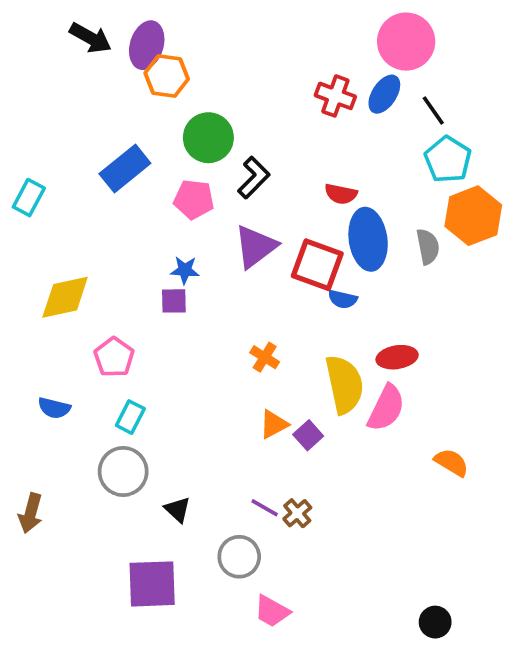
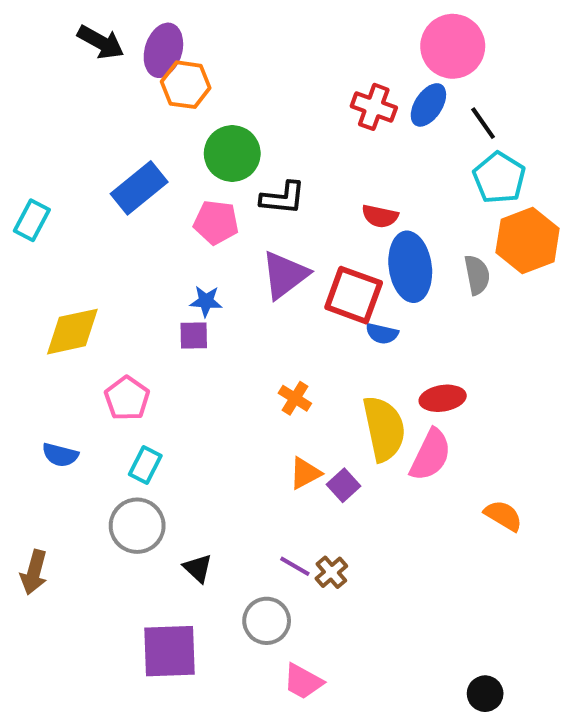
black L-shape: (254, 178) -> (283, 198), turned 51

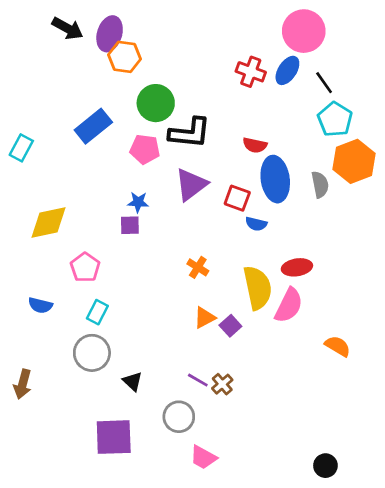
black L-shape: (283, 198) -> (190, 133), size x1.4
red square: (354, 295) -> (237, 198), size x0.7

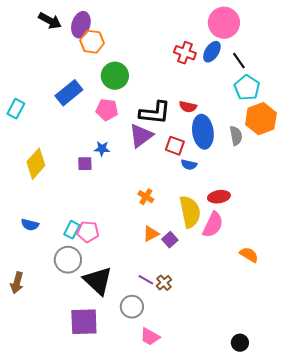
black L-shape: (190, 133) -> (155, 113), moved
yellow diamond: (48, 223) -> (36, 164), turned -36
purple square: (130, 225) -> (85, 164), moved
pink pentagon: (85, 267) -> (88, 232), moved, turned -30
black triangle: (133, 381) -> (98, 281), size x2.0

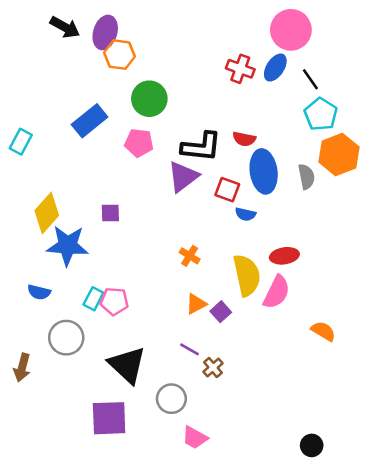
blue star: (102, 149) -> (68, 245), moved, size x2.0
gray circle: (68, 260) -> (66, 338), moved
purple line: (146, 280) -> (190, 349), moved

